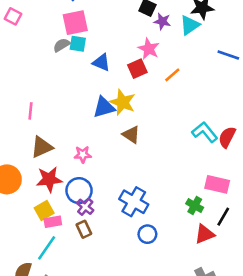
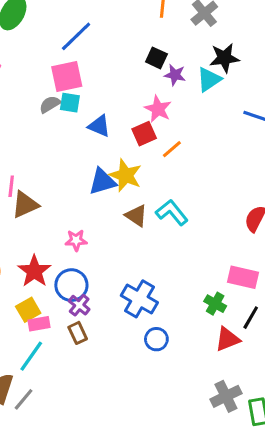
orange line: (172, 75) -> (172, 149), moved
cyan L-shape: (205, 132) -> (172, 212), moved
brown triangle: (42, 147) -> (25, 205), moved
red star: (49, 179) -> (34, 271), turned -30

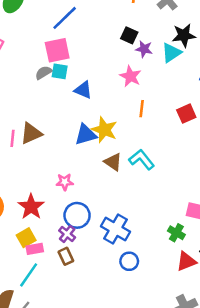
red square: (144, 134) -> (186, 114), moved
orange line: (172, 149) -> (142, 109), turned -42
brown triangle: (25, 205) -> (31, 133), moved
blue circle: (71, 285) -> (77, 215), moved

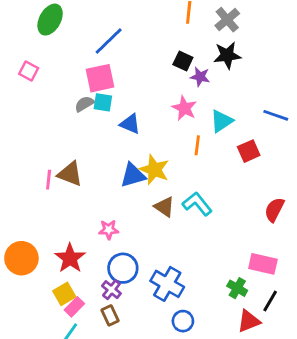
black star: (184, 35) -> (227, 55), moved
cyan triangle: (171, 53) -> (222, 121), moved
brown triangle: (31, 133) -> (70, 174), turned 45
pink rectangle: (35, 249) -> (74, 307), turned -35

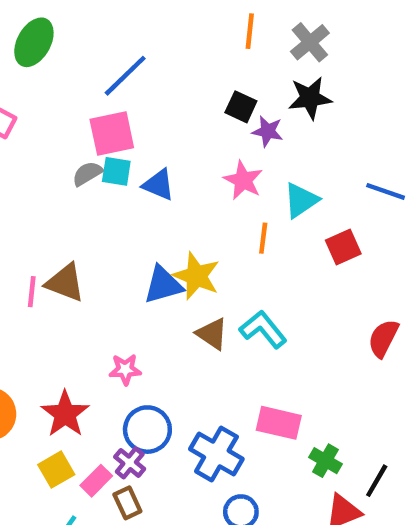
blue triangle: (130, 124) -> (159, 185), moved
pink rectangle: (263, 264) -> (279, 423), moved
pink rectangle: (74, 307) -> (96, 481), moved

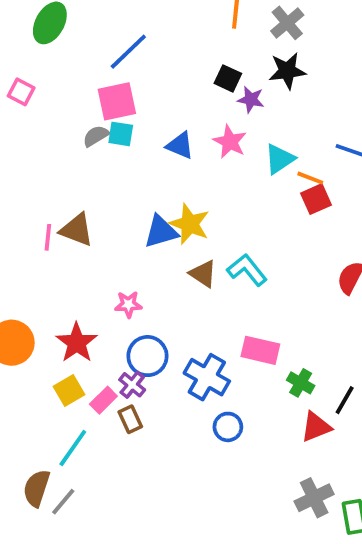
blue triangle: (159, 185) -> (180, 145), moved
orange line: (263, 238) -> (310, 178), moved, turned -76

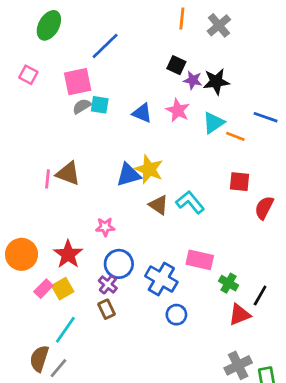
black star: (287, 71) -> (216, 82), moved
pink square: (117, 101) -> (78, 82), moved
red square: (316, 199) -> (239, 182), moved, turned 30
pink rectangle: (103, 400) -> (43, 289), moved

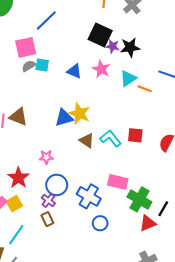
black square: (176, 65) -> (100, 35), size x1.6
red square: (239, 182) -> (135, 135), moved
green cross: (229, 283) -> (139, 199), size x1.6

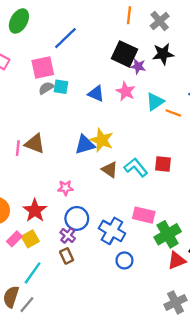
black star: (130, 47) -> (163, 54), moved
green cross: (139, 199) -> (168, 234), turned 30

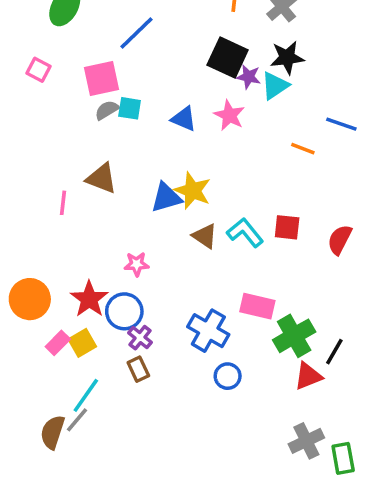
cyan triangle: (155, 102) -> (275, 86), moved
brown triangle: (35, 144) -> (102, 178), moved
blue circle: (77, 218) -> (124, 311), moved
gray line: (27, 305) -> (77, 420), moved

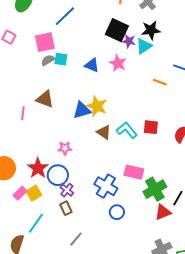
gray line: (77, 420) -> (76, 239), moved

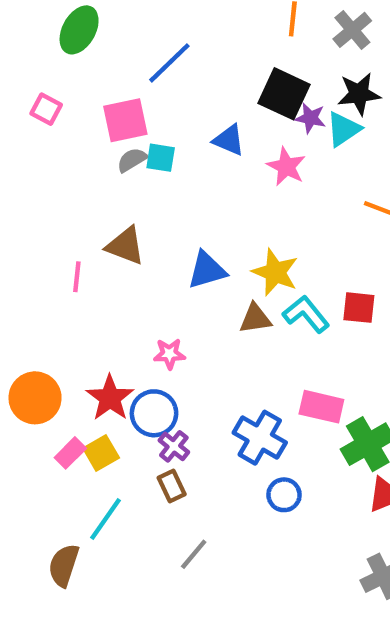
blue triangle: (92, 65) -> (229, 140), moved
yellow star: (97, 106) -> (275, 272), moved
brown triangle: (104, 132) -> (255, 319), turned -42

